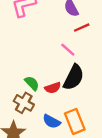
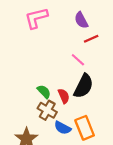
red semicircle: (53, 88) -> (64, 96), turned -96
brown cross: (24, 103) -> (47, 110), moved

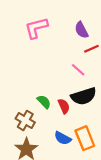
black semicircle: (83, 86) -> (84, 96), turned 45
brown cross: (47, 110) -> (25, 120), moved

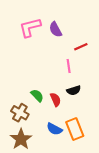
purple semicircle: (81, 30) -> (55, 29), moved
pink line: (78, 70) -> (69, 66), turned 40
black semicircle: (84, 96) -> (74, 90), size x0.6

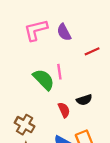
pink line: (69, 66) -> (59, 72), moved
green semicircle: (37, 95) -> (44, 80), moved, size x1.5

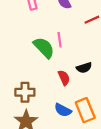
brown cross: (25, 125) -> (25, 92), turned -30

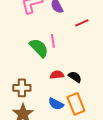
black semicircle: (84, 68) -> (75, 77), moved, turned -128
red semicircle: (64, 78) -> (57, 75), turned -72

